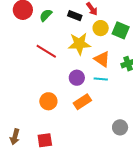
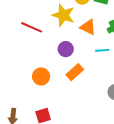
yellow star: (79, 44) -> (63, 15), turned 30
cyan line: (101, 79) -> (102, 50), moved

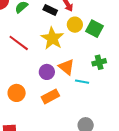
orange triangle: (88, 27) -> (66, 67), moved

